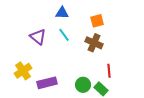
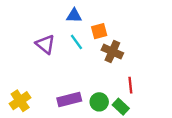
orange square: (97, 21) -> (99, 31), moved
yellow cross: (23, 71) -> (20, 101), moved
purple rectangle: (47, 83) -> (69, 99), moved

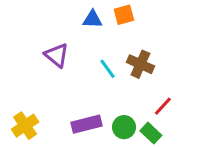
orange square: (99, 31) -> (124, 15), moved
cyan line: (76, 42) -> (108, 69), moved
red line: (130, 85) -> (163, 106), turned 49

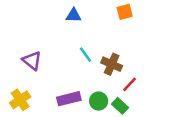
orange square: (124, 15) -> (125, 12), moved
purple triangle: (57, 55) -> (32, 61), moved
brown cross: (140, 64) -> (112, 64), moved

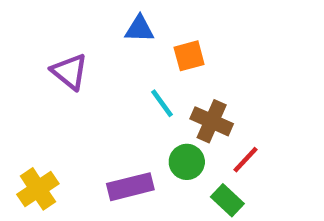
orange square: (125, 12) -> (189, 56), moved
purple triangle: (32, 61) -> (70, 72), moved
green circle: (99, 101) -> (187, 162), moved

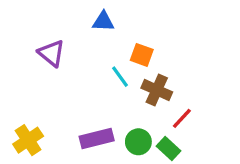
orange square: (189, 56) -> (142, 55), moved, turned 35
green circle: (187, 162) -> (138, 142), moved

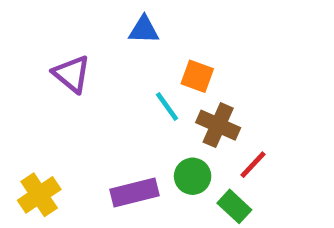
green circle: (138, 142) -> (193, 176), moved

